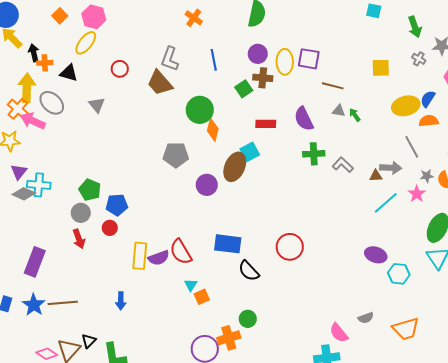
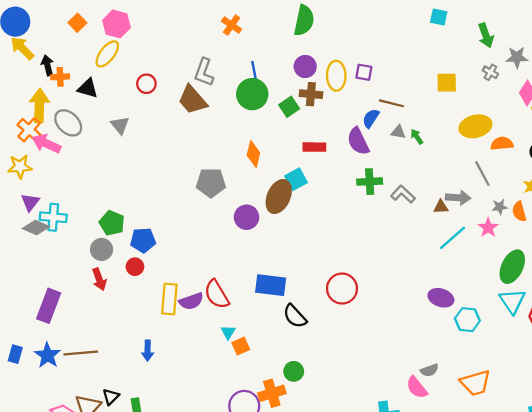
purple square: (309, 59) -> (364, 72), size x0.7
blue semicircle: (428, 99) -> (371, 118), moved
green circle: (200, 110) -> (252, 94), moved
pink semicircle: (339, 333) -> (417, 387), moved

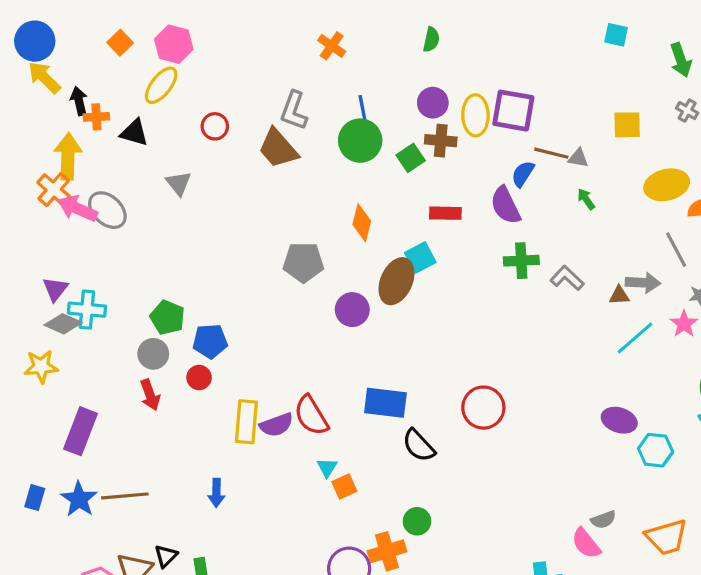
green semicircle: (304, 20) -> (431, 39), size x0.6
purple square: (364, 72) -> (513, 111), size x1.8
gray ellipse: (68, 123) -> (107, 210), moved
gray triangle: (398, 132) -> (578, 158), moved
yellow star: (20, 167) -> (41, 366), moved

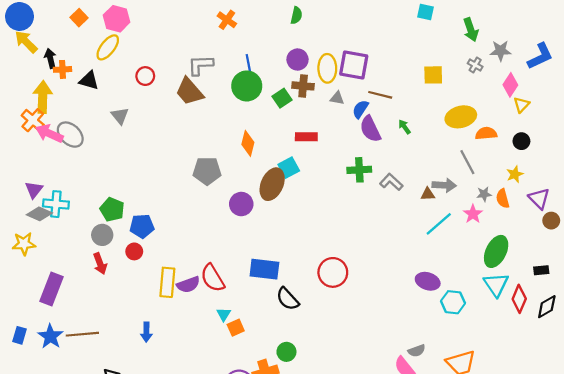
gray L-shape: (294, 111) -> (200, 65), turned 68
gray triangle: (578, 158) -> (337, 98), moved
purple semicircle: (505, 205) -> (370, 129), moved

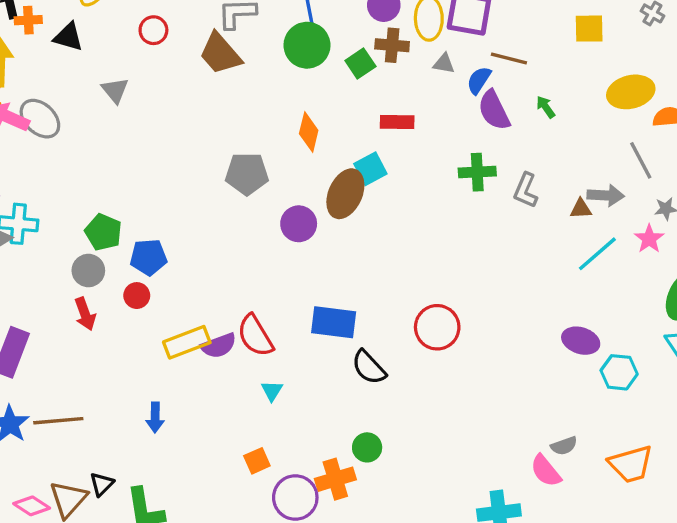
gray L-shape: (391, 182) -> (526, 190), turned -110
yellow rectangle: (167, 282) -> (187, 342), turned 64
orange square: (236, 328) -> (257, 461), moved

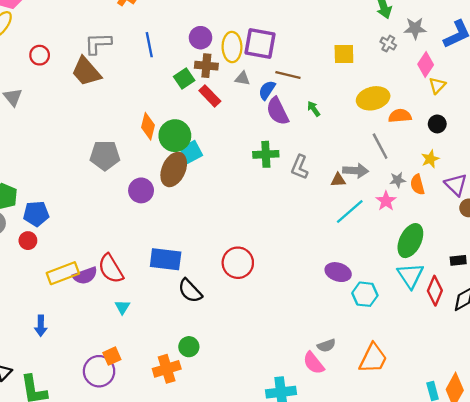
green circle: (307, 45) -> (175, 136), moved
red rectangle: (397, 122) -> (210, 96), moved, turned 45
orange trapezoid: (631, 464) -> (373, 358), turned -48
purple circle: (295, 497) -> (99, 371), moved

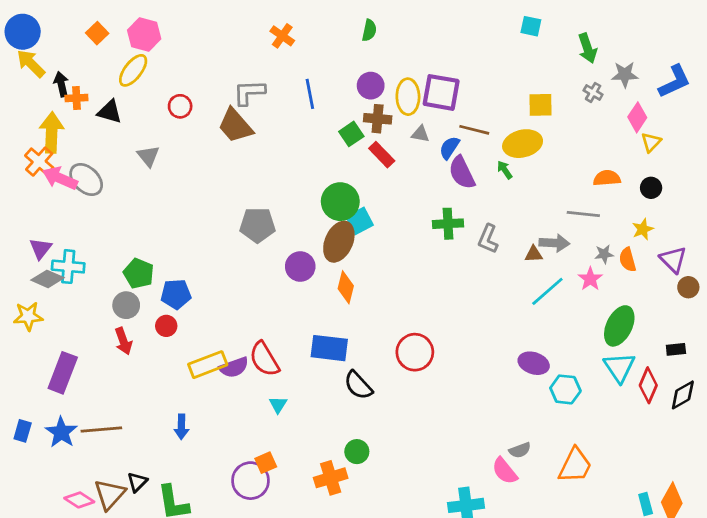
yellow ellipse: (373, 98) -> (523, 144), moved
orange diamond: (148, 126) -> (346, 287), moved
gray line: (380, 146) -> (583, 214), turned -56

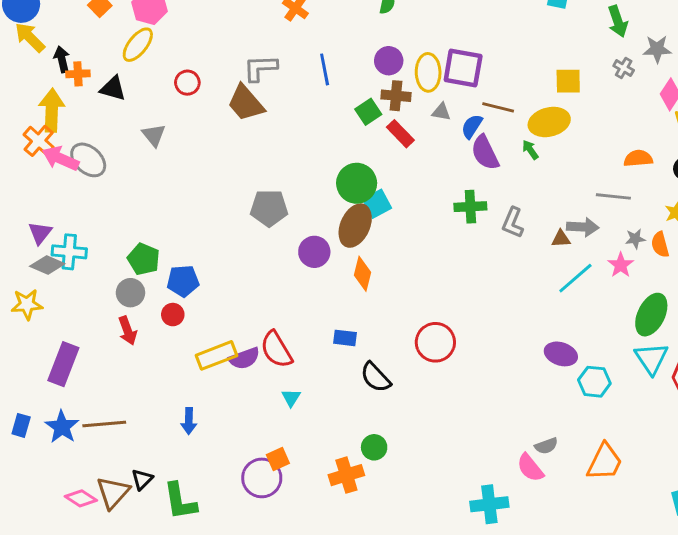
blue rectangle: (329, 348) -> (345, 338), size x0.6

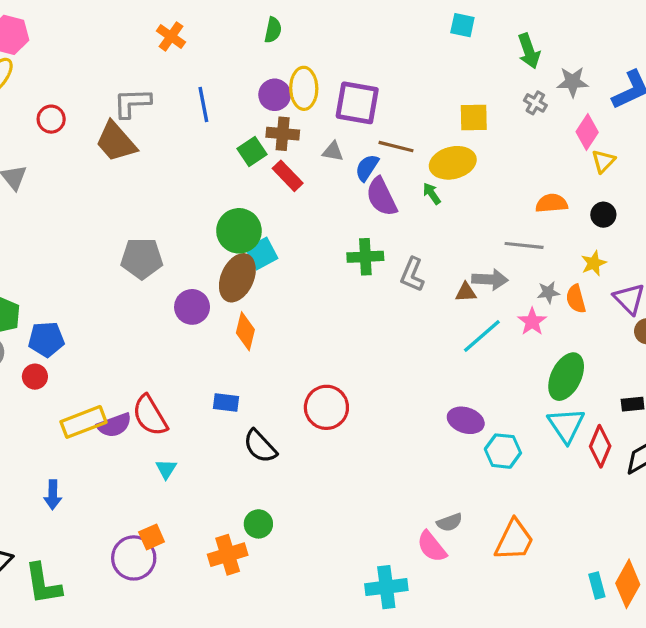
yellow ellipse: (428, 72) -> (304, 88), moved

